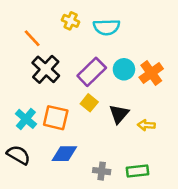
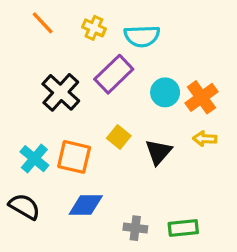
orange line: (32, 38) -> (43, 23), moved
purple rectangle: (92, 72) -> (114, 74), moved
yellow arrow: (146, 125) -> (205, 139), moved

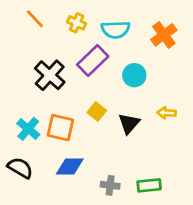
orange cross: (201, 97) -> (164, 35), moved

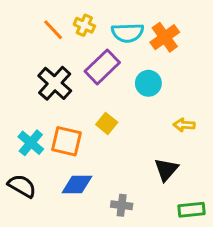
orange line: (35, 19) -> (53, 30), moved
orange cross: (164, 35) -> (165, 37), moved
black triangle: (129, 124) -> (166, 170), moved
green rectangle: (149, 185) -> (192, 210), moved

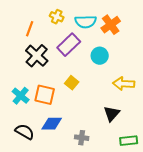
orange line: (53, 30) -> (30, 29), moved, turned 63
yellow arrow: (184, 125) -> (124, 84), size x1.5
black semicircle: (22, 186) -> (25, 132), moved

